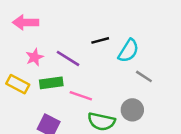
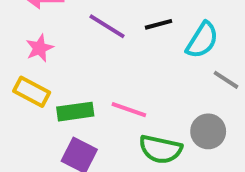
pink star: (35, 57) -> (40, 48), moved
purple line: (68, 58) -> (107, 26), moved
green rectangle: (51, 83) -> (75, 112), moved

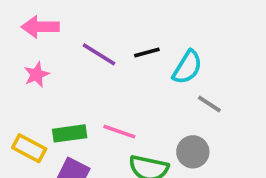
yellow rectangle: (32, 92) -> (29, 148), moved

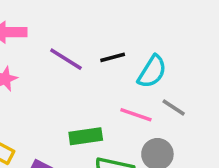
pink line: (119, 132) -> (136, 115), moved
green rectangle: (70, 133) -> (86, 136), moved

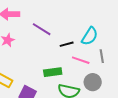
black line: (113, 57) -> (67, 44), moved
gray line: (174, 108) -> (102, 56), turned 48

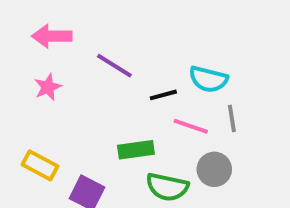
cyan semicircle: (90, 36) -> (208, 79), turned 72

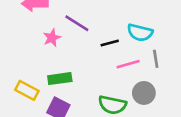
pink star: (48, 87) -> (52, 38), moved
pink line: (191, 126) -> (128, 64), turned -35
green rectangle: (136, 150) -> (60, 79), moved

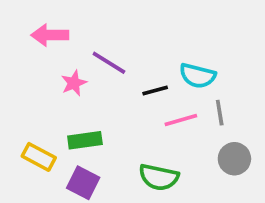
gray circle: (144, 93) -> (234, 159), moved

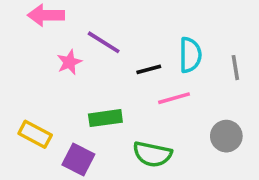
cyan semicircle: (198, 76) -> (190, 55), turned -104
gray line: (220, 113) -> (235, 68), moved
green rectangle: (85, 140) -> (105, 118), moved

